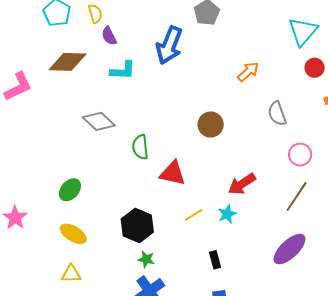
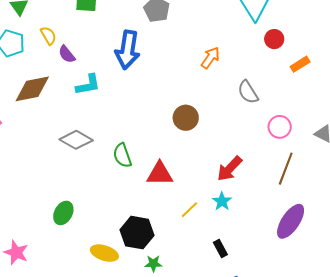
yellow ellipse: (73, 234) -> (104, 253), moved

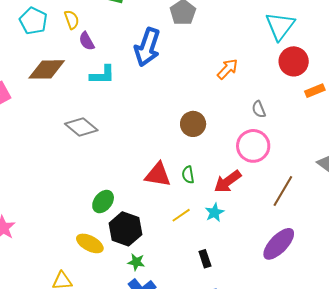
red circle: (274, 39) -> (294, 61), size x1.5
gray semicircle: (248, 92) -> (259, 109), size x0.7
pink circle: (280, 127) -> (253, 146), moved, size x1.4
green semicircle: (122, 155) -> (188, 175), moved, size x0.7
green ellipse: (63, 213) -> (103, 202), moved

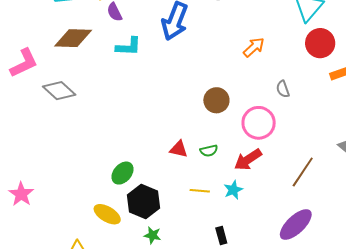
gray diamond: (81, 127) -> (59, 91), moved
pink circle: (253, 146) -> (259, 123), moved
red triangle: (158, 175) -> (179, 149), size x0.7
green semicircle: (188, 175) -> (209, 151), turned -96
yellow line: (181, 215) -> (200, 191), turned 36

